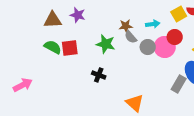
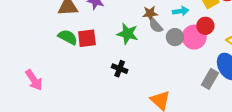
pink arrow: (23, 85) -> (34, 80), turned 84

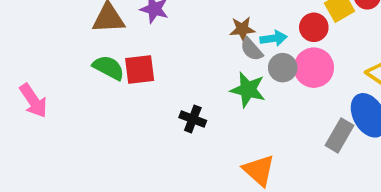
cyan arrow: (181, 11) -> (274, 38), moved
red circle: (205, 26) -> (314, 27), moved
green star: (128, 34) -> (248, 90), moved
pink arrow: (34, 80) -> (33, 101), moved

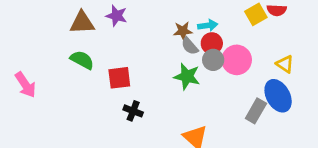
red circle: (314, 27) -> (212, 43), moved
cyan arrow: (274, 38) -> (208, 25), moved
red square: (140, 69) -> (119, 78), moved
black cross: (193, 119) -> (133, 111), moved

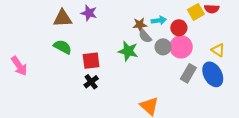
red circle: (212, 43) -> (179, 28), moved
green star: (187, 76) -> (128, 51), moved
black cross: (133, 111) -> (91, 82), moved, turned 32
gray rectangle: (256, 111) -> (188, 73), moved

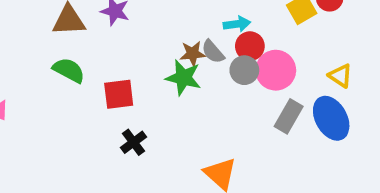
brown star: (140, 25) -> (193, 54), moved
red circle: (179, 28) -> (250, 46), moved
black cross: (91, 82) -> (133, 142), moved

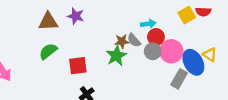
green semicircle: (69, 70) -> (48, 51), turned -66
green star: (183, 78) -> (116, 56), turned 30
blue ellipse: (331, 118) -> (193, 62), moved

